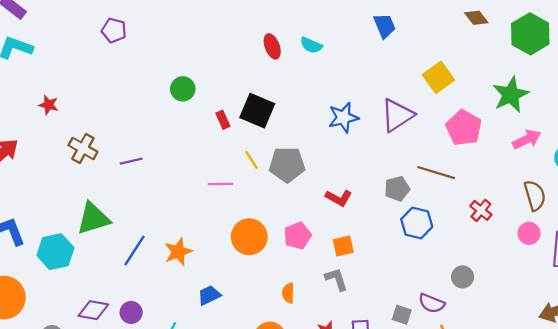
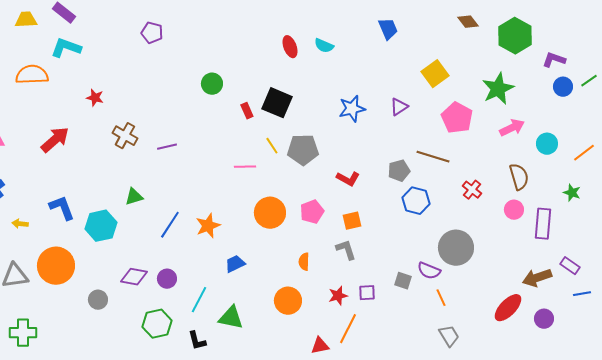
purple triangle: (397, 115) -> (399, 107), size x0.6
green triangle: (93, 218) -> (134, 197), size x0.6
gray circle: (463, 277) -> (456, 248), size x1.8

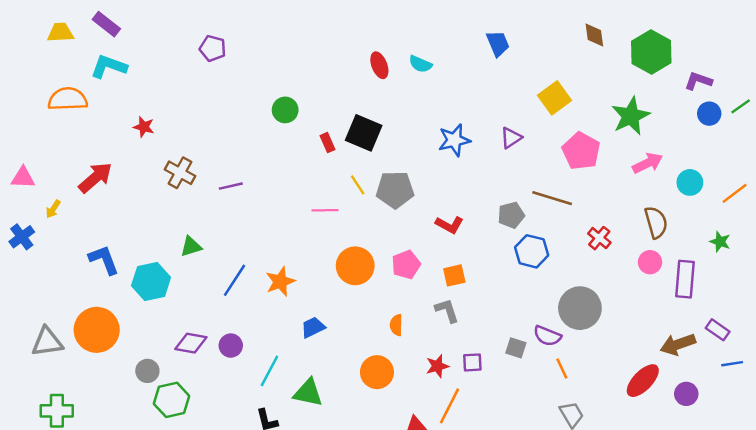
brown diamond: (468, 22) -> (594, 35), turned 30
yellow arrow: (20, 224) -> (53, 209), moved, turned -63
green hexagon: (157, 324) -> (172, 400), moved

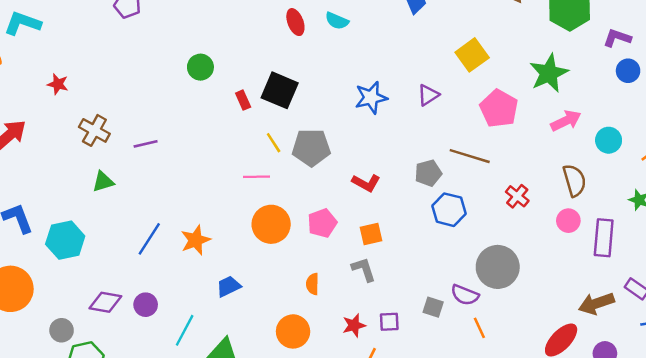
pink line: (325, 210) -> (256, 177), moved
green triangle: (191, 246) -> (103, 182), moved

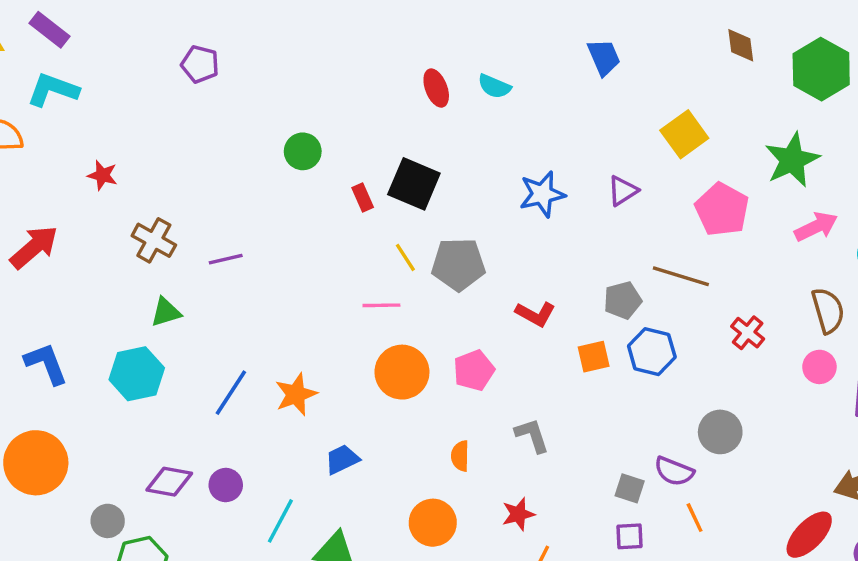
orange square: (371, 234) -> (594, 357), moved
cyan hexagon: (65, 240) -> (137, 374), moved
gray circle: (498, 267) -> (720, 432), size x0.7
purple square: (389, 322) -> (630, 536), moved

